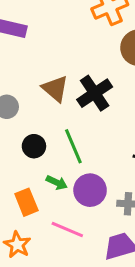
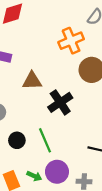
brown triangle: (55, 89) -> (32, 81), moved, turned -42
green arrow: (57, 183) -> (34, 176), moved

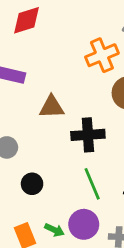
black cross: (60, 102) -> (88, 135), turned 30
green line: (45, 140) -> (92, 184), moved

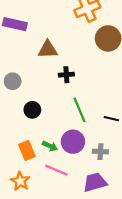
black cross: (88, 135) -> (66, 75), moved, size x0.6

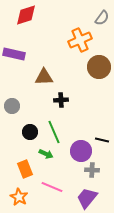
green line: (80, 110) -> (54, 132), moved
purple circle: (73, 142) -> (81, 151), moved
green arrow: (50, 146) -> (46, 154), moved
purple trapezoid: (95, 182) -> (87, 198), turned -35

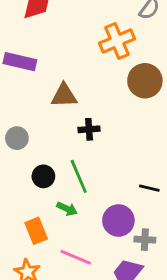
purple circle: (81, 151) -> (118, 220), moved
gray cross: (92, 170) -> (145, 240), moved

